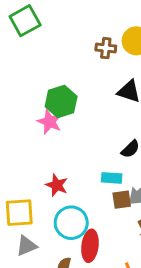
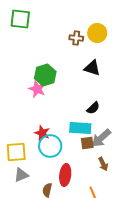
green square: (25, 21) -> (20, 19), turned 35
cyan rectangle: (112, 178) -> (80, 128), size x1.5
cyan circle: (71, 223) -> (50, 146), moved

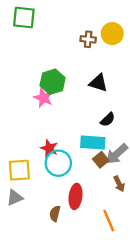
black triangle: (92, 68) -> (98, 83), moved
brown square: (87, 143) -> (101, 160), turned -32
gray triangle: (21, 175) -> (15, 198), moved

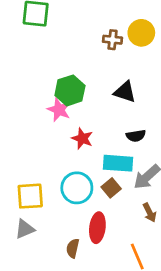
black semicircle: (108, 120) -> (136, 136), turned 35
red star: (49, 148) -> (82, 138), moved
brown square: (101, 160) -> (111, 188), moved

